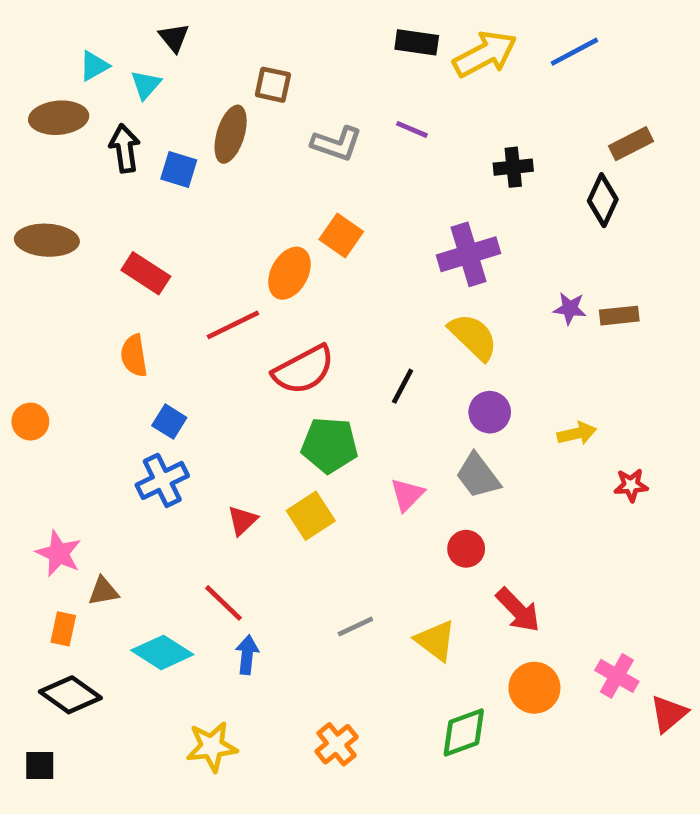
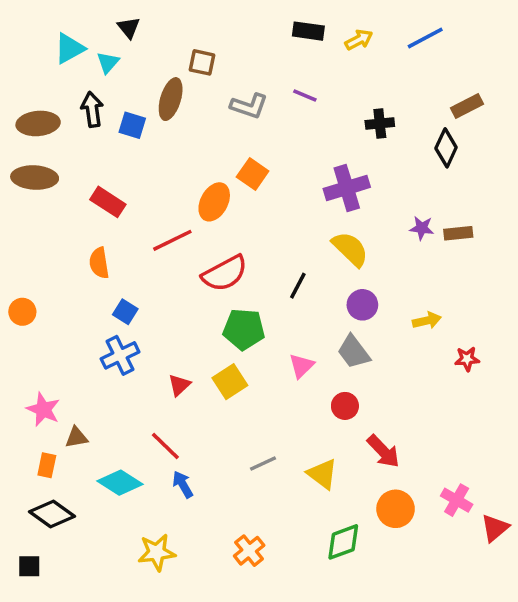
yellow arrow: (485, 54) -> (359, 40), size x0.6
cyan triangle: (94, 66) -> (69, 48), size x1.4
brown ellipse: (59, 118) -> (38, 123), moved
blue arrow: (247, 655) -> (183, 484), turned -36

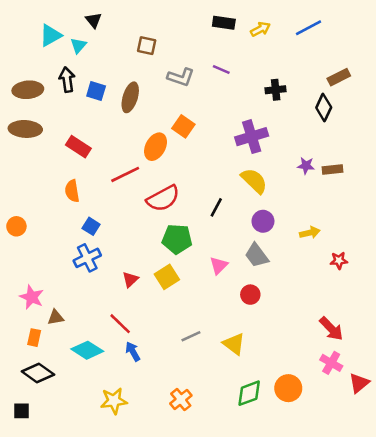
brown ellipse: (171, 99) -> (130, 97), moved
red arrow: (383, 451) -> (331, 329), moved
orange circle: (396, 509) -> (288, 388), moved

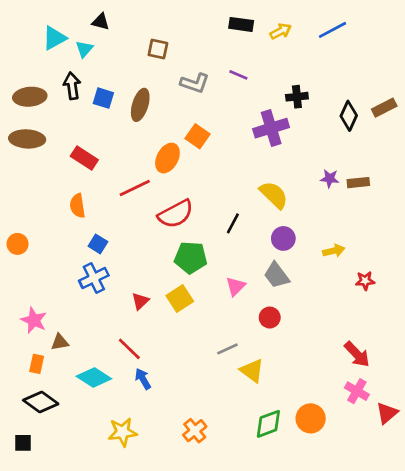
black triangle: (94, 20) -> (101, 22), turned -36
brown rectangle: (339, 77) -> (384, 108), moved
purple cross: (252, 137) -> (271, 128), moved
gray line: (191, 336) -> (227, 349), moved

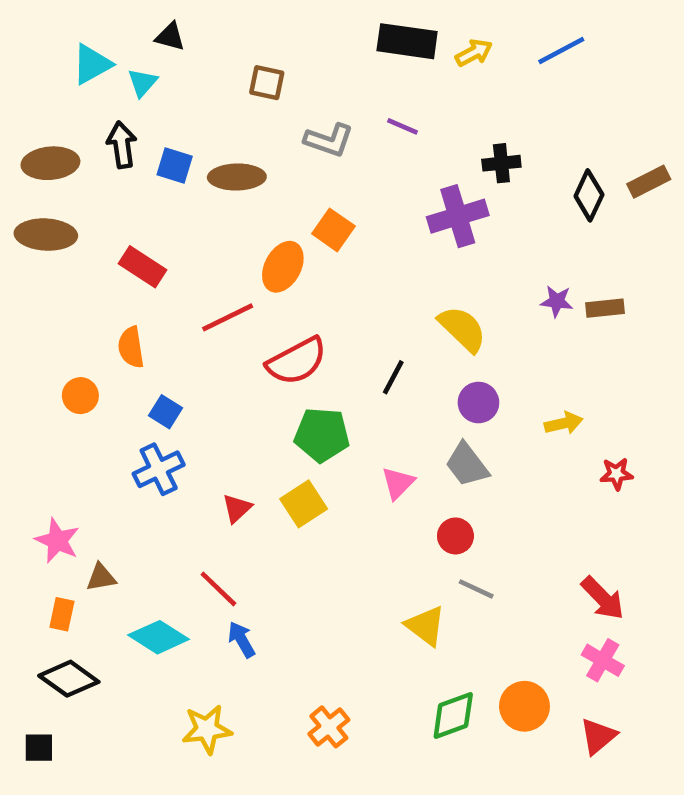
black rectangle: (241, 24) -> (407, 41), size x1.4
brown ellipse: (140, 105) -> (237, 177), turned 72
orange circle: (18, 244) -> (80, 396), moved
gray line: (227, 349) -> (476, 589), moved, turned 50
red triangle: (387, 413) -> (598, 736), moved

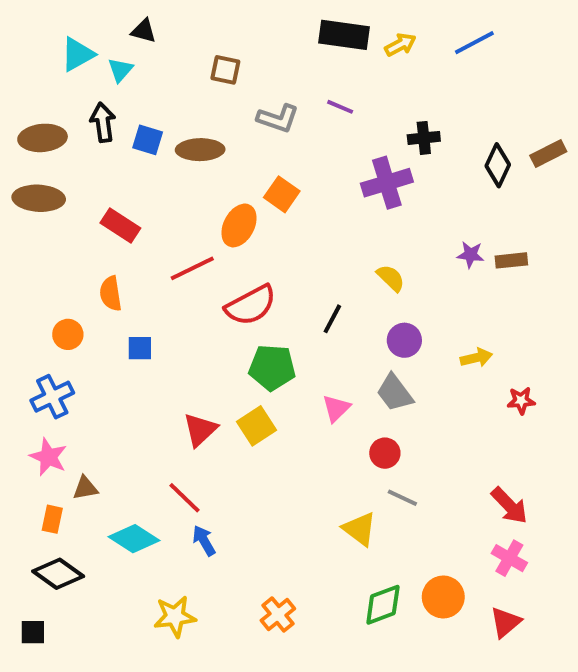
yellow semicircle: (462, 329) -> (391, 278), size x0.7
blue square: (166, 412) -> (140, 348), turned -32
blue cross: (159, 469) -> (52, 397), moved
red triangle: (237, 508) -> (200, 430), size x1.4

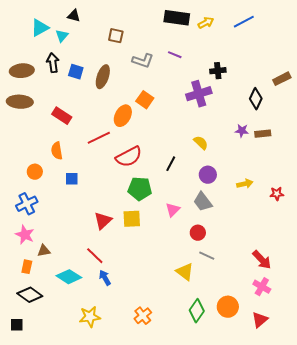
brown ellipse: (200, 150) -> (103, 77), turned -70
black diamond: (498, 165) -> (256, 99), moved
red star: (521, 401) -> (277, 194), moved
yellow square: (257, 426) -> (132, 219), turned 30
green diamond: (383, 605) -> (197, 311), turned -35

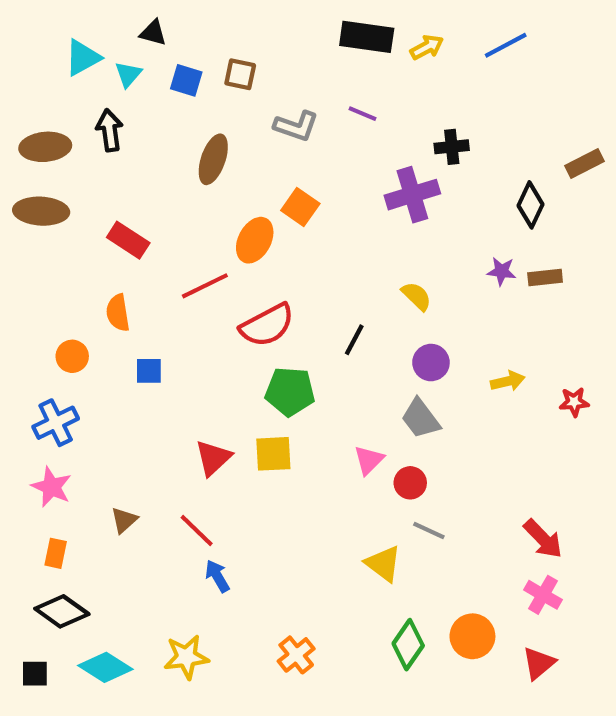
blue square: (76, 72) -> (186, 80), moved
pink triangle: (173, 210) -> (369, 460), moved
brown triangle: (44, 251) -> (124, 520), moved, turned -32
cyan diamond: (69, 277) -> (105, 667), moved

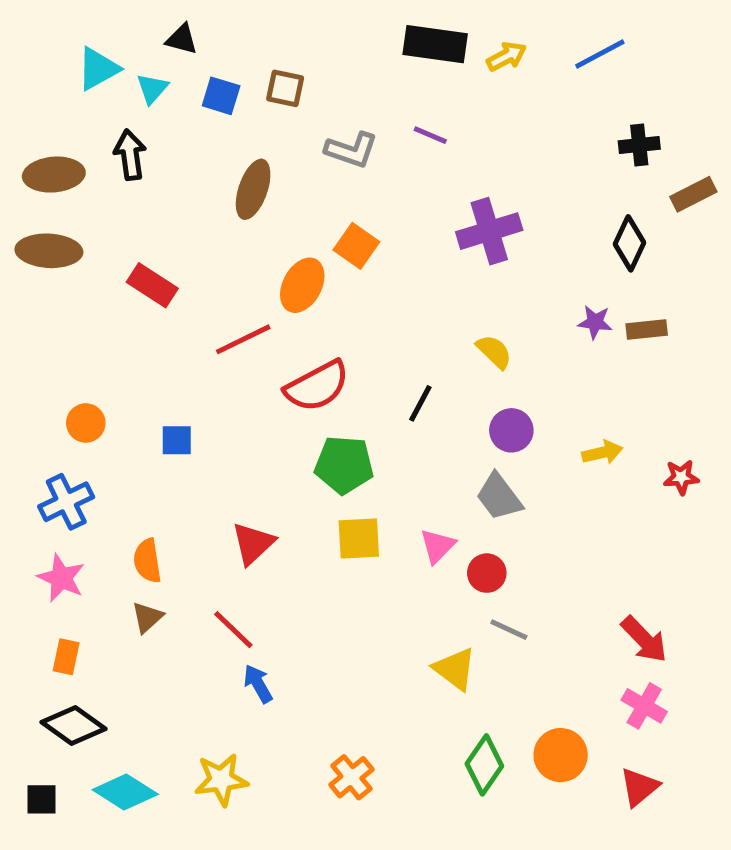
black cross: (452, 147) -> (639, 145), moved
orange semicircle: (118, 313) -> (147, 561), moved
yellow square: (273, 454) -> (359, 539), moved

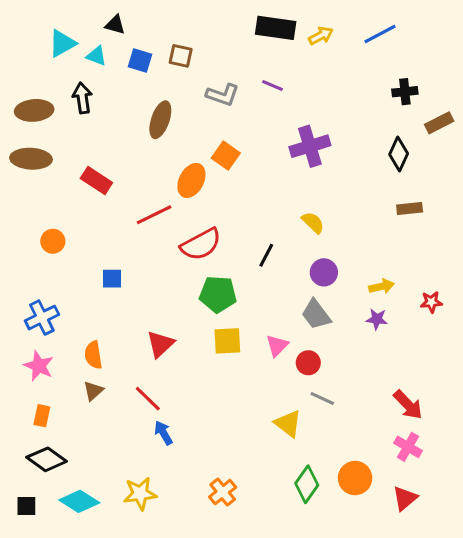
cyan triangle: (152, 88) -> (96, 56), turned -50
purple star: (595, 322) -> (377, 319), moved
orange circle: (86, 423) -> (53, 241), moved

